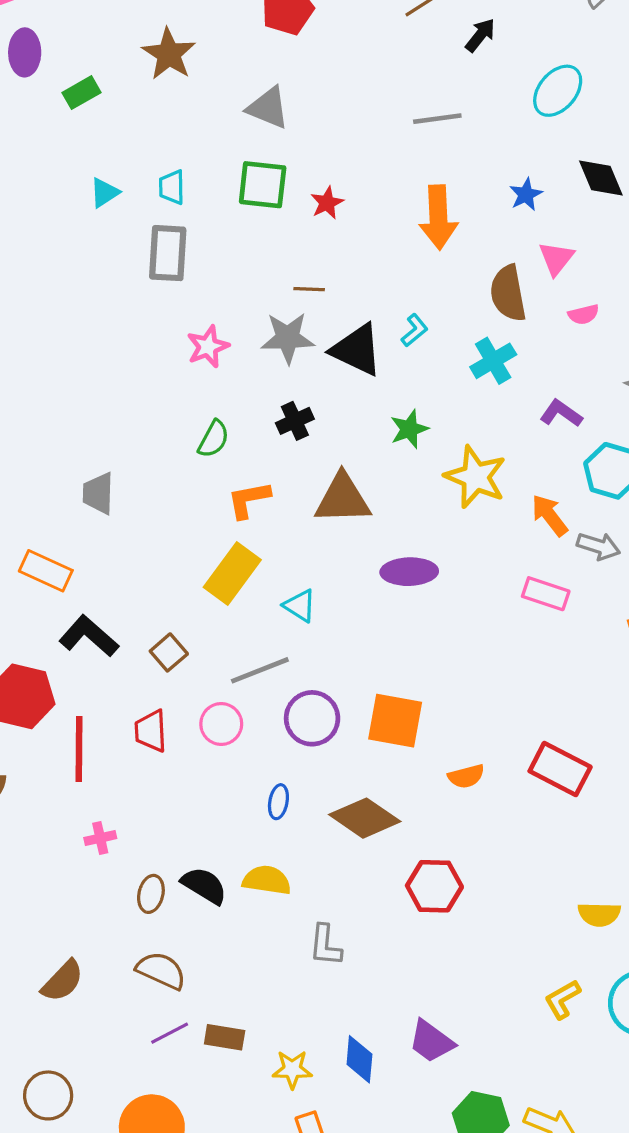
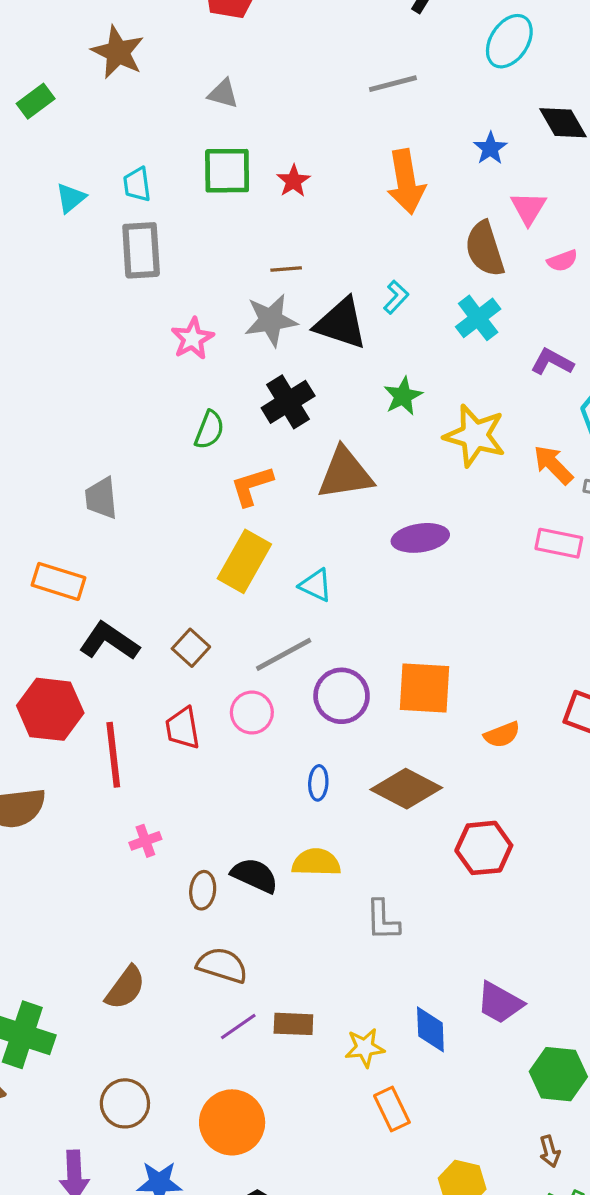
gray triangle: (268, 108) -> (223, 94), size x0.7
black cross: (295, 421) -> (288, 402), size x1.4

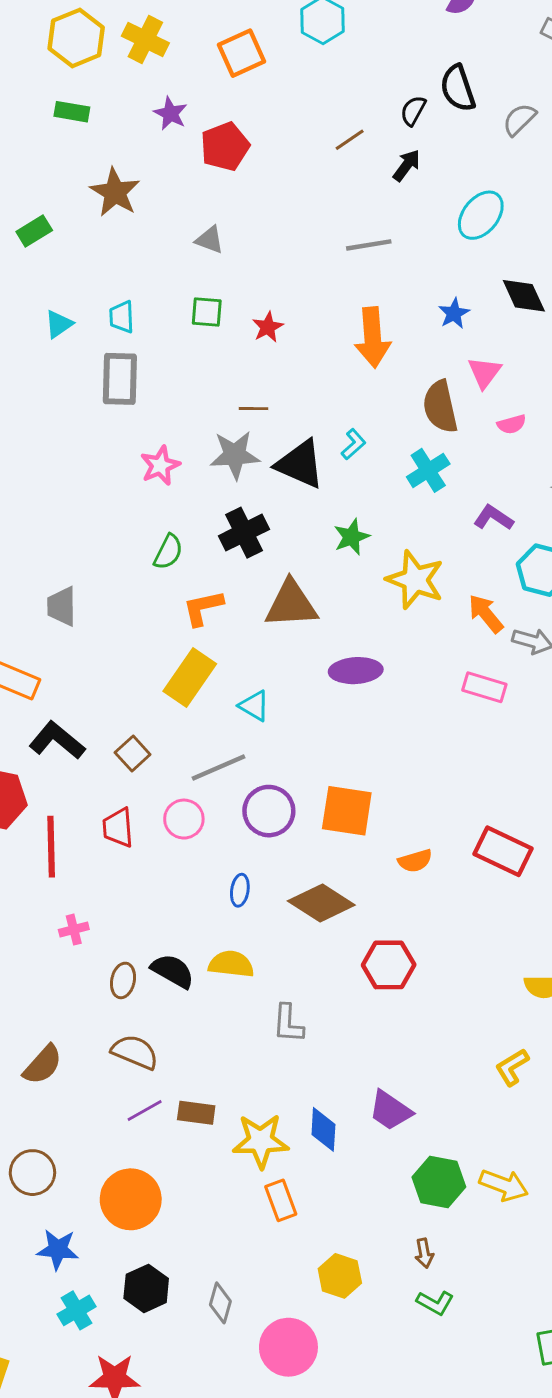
green square: (227, 171) -> (207, 312), size x0.7
yellow star: (365, 1048) -> (261, 1141), size x1.5

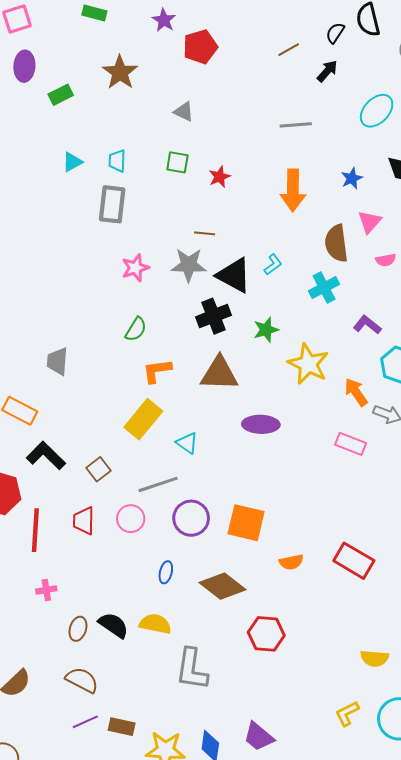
black cross: (244, 533) -> (213, 316), moved
gray L-shape: (288, 1024) -> (192, 669), size x1.5

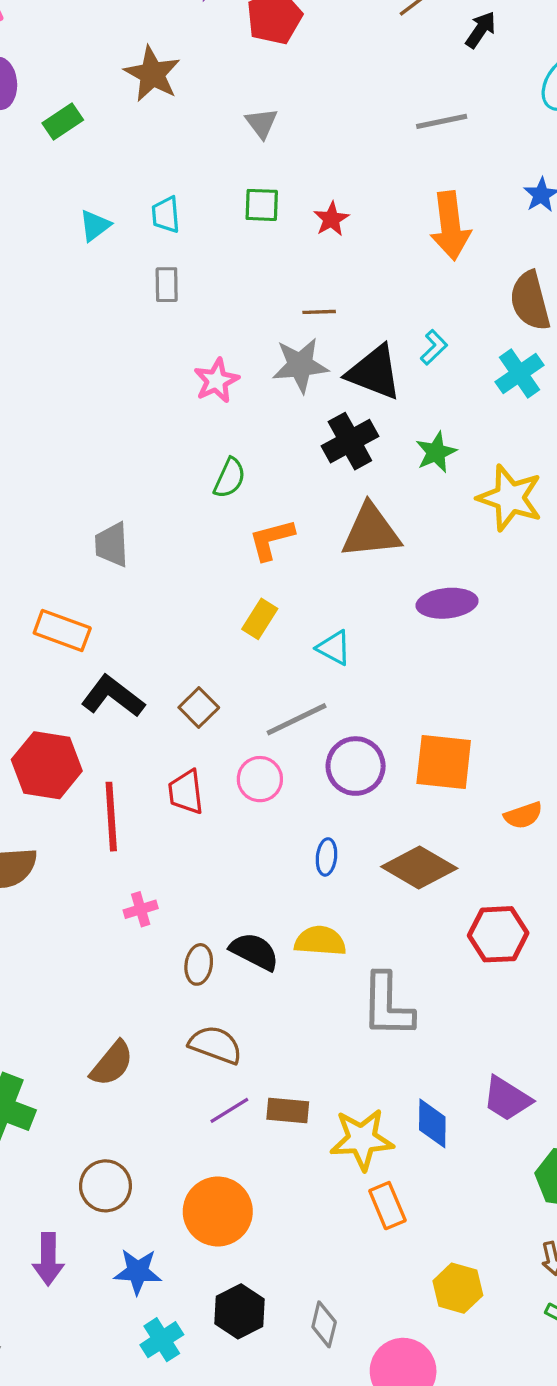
gray triangle: (184, 112) -> (262, 123), turned 35
gray rectangle: (112, 204) -> (167, 285), size x0.6
yellow rectangle: (143, 419) -> (260, 619), size x0.6

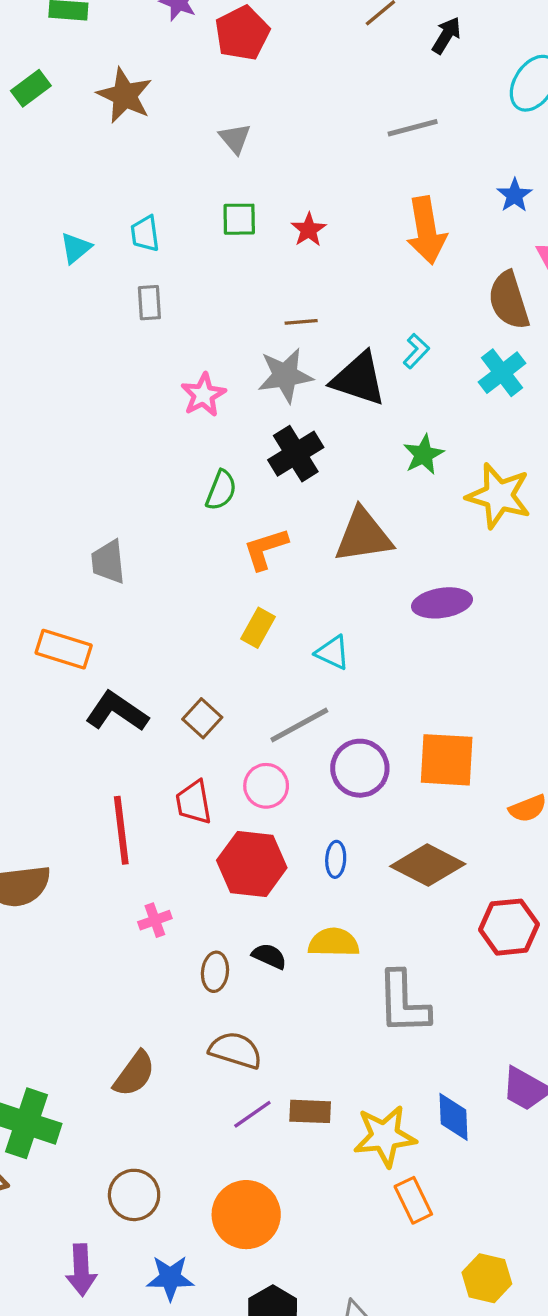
green rectangle: (63, 122) -> (31, 88), moved
black cross: (350, 441) -> (296, 454), moved
red hexagon: (47, 765) -> (252, 864), moved
black semicircle: (254, 951) -> (269, 956), size x0.7

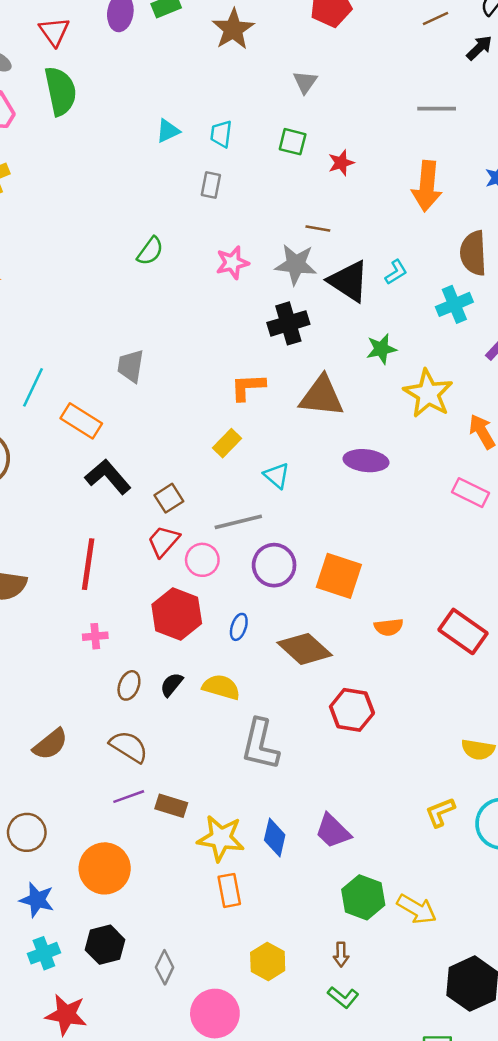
green semicircle: (221, 490) -> (150, 251), moved
red trapezoid: (194, 802) -> (163, 541), moved, turned 36
black semicircle: (269, 956) -> (172, 685), turned -90

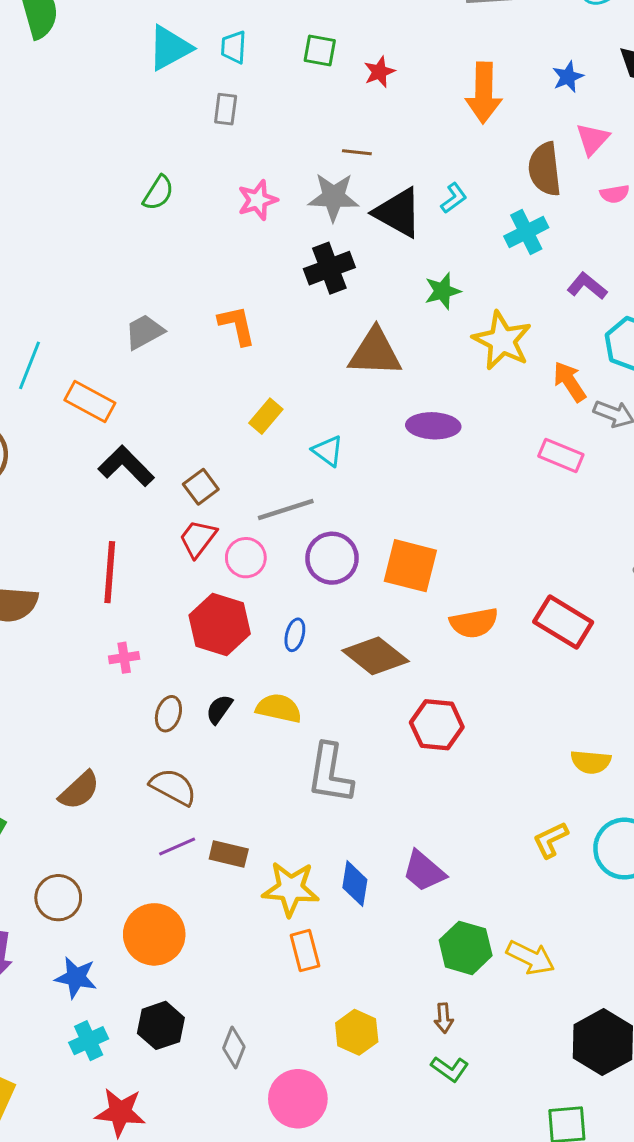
cyan triangle: (168, 131) -> (170, 48), size x1.6
gray trapezoid: (131, 366) -> (144, 332), turned 56
orange L-shape: (248, 387) -> (237, 325), moved, turned 84
orange semicircle: (389, 627) -> (474, 623), size x1.4

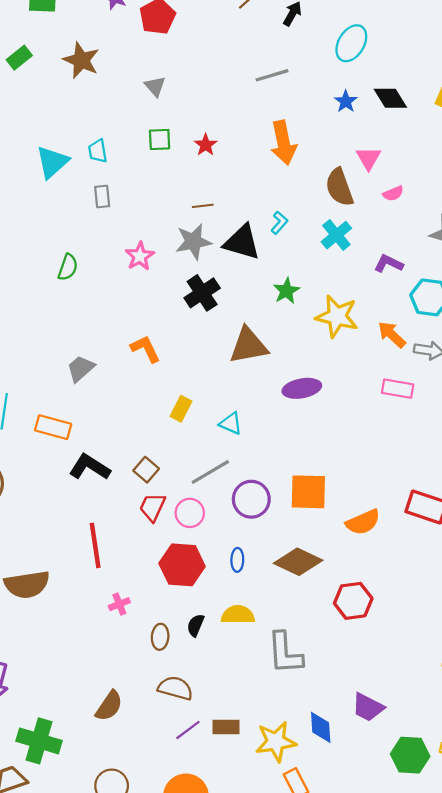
blue star: (568, 77) -> (346, 101), moved

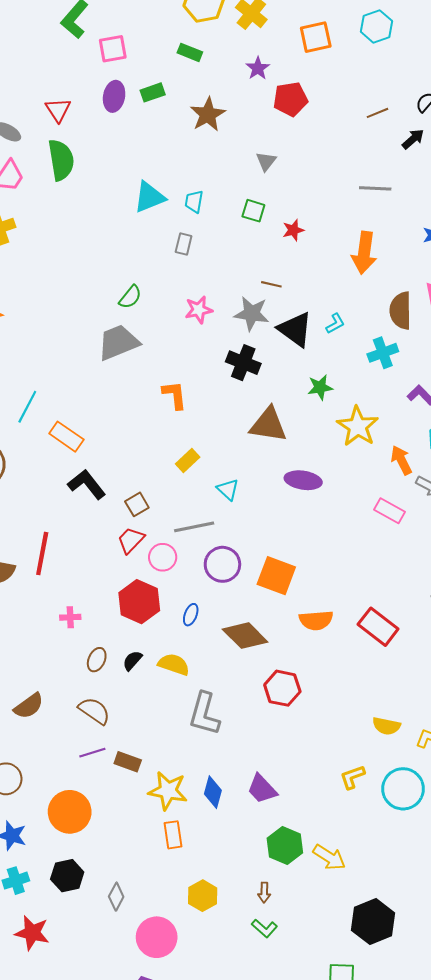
black cross: (202, 293) -> (243, 363), turned 36
gray trapezoid: (81, 369) -> (118, 342), moved, size x1.5
red line: (95, 545) -> (42, 553), moved

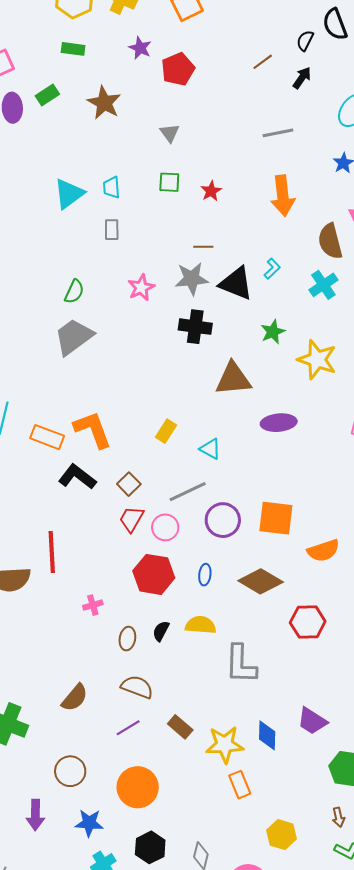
orange L-shape: (175, 395) -> (93, 430), moved, size x1.4
purple line: (92, 753) -> (128, 728), moved
brown rectangle: (128, 762) -> (180, 727), turned 35

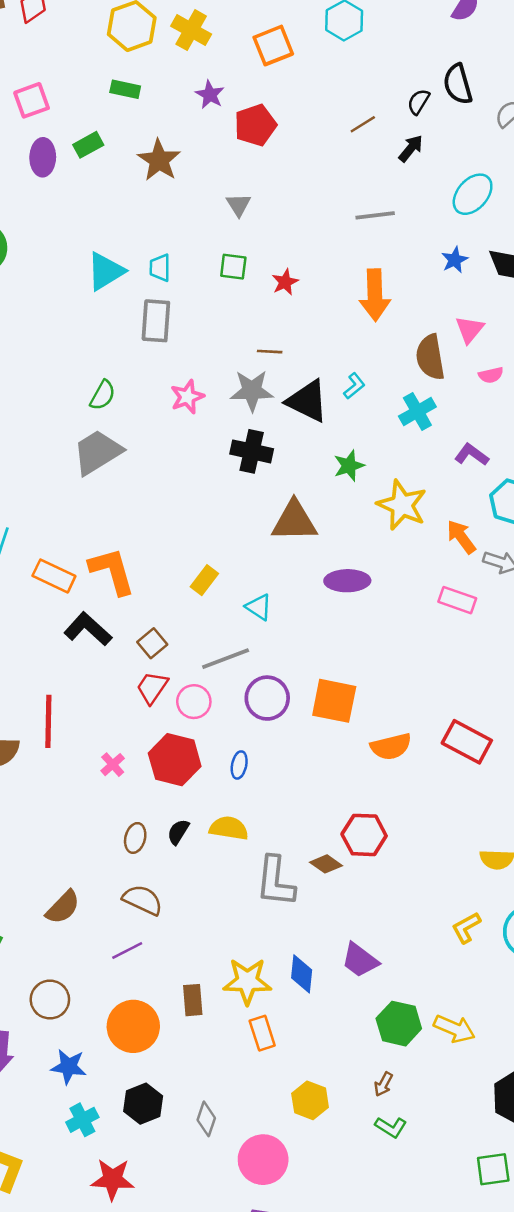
gray rectangle: (112, 230) -> (156, 321), size x1.6
brown diamond: (261, 581) -> (326, 864), moved, size x0.6
pink cross: (93, 605) -> (113, 765), moved, turned -30
brown rectangle: (180, 727) -> (193, 1000), moved, turned 40
brown arrow: (338, 817) -> (383, 1084), turned 36

